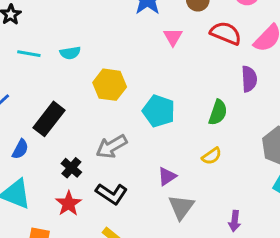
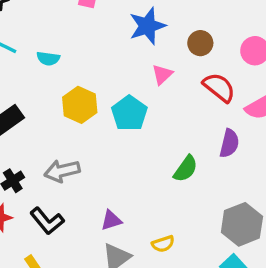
cyan pentagon: (159, 111) -> (129, 113), moved
yellow semicircle: (212, 156) -> (163, 244), moved

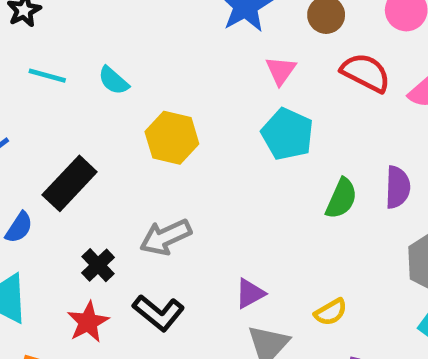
cyan semicircle: (48, 58) -> (113, 81), turned 45
cyan pentagon: (129, 113) -> (287, 134), moved
purple semicircle: (229, 143) -> (398, 187), moved

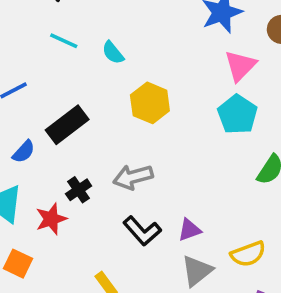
pink triangle: (281, 71) -> (240, 66), size x1.4
yellow semicircle: (331, 312) -> (248, 254), size x1.4
black L-shape: (159, 313) -> (142, 231), moved
red star: (88, 322) -> (51, 219), moved

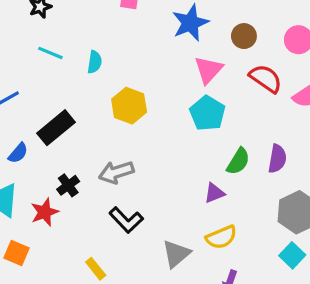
cyan semicircle: (113, 53) -> (95, 62), turned -130
purple triangle: (190, 230) -> (214, 193), moved

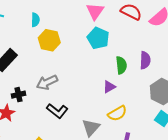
cyan semicircle: (95, 62) -> (35, 20), moved
green semicircle: (238, 161) -> (121, 65), turned -30
black cross: (68, 185) -> (18, 95), turned 32

